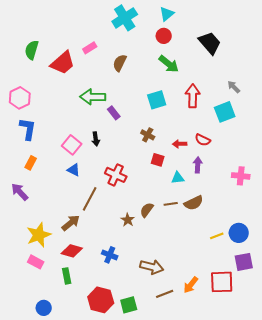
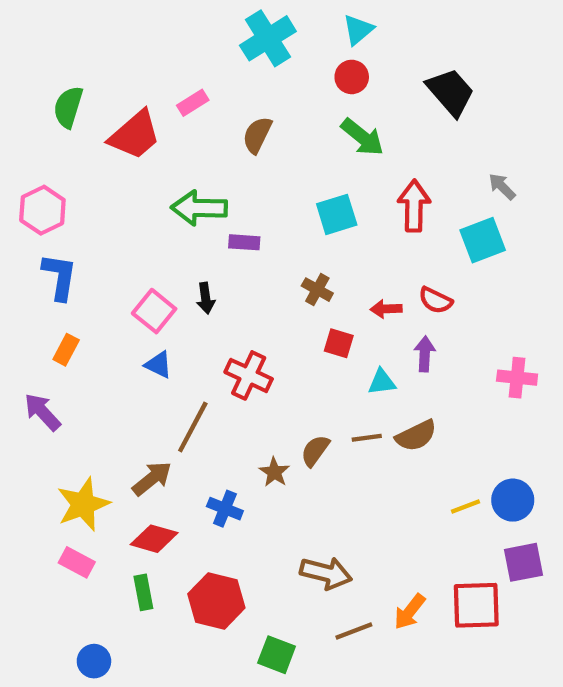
purple rectangle: (114, 113) -> (244, 242), turned -48
blue cross: (110, 255) -> (225, 509), moved
red hexagon: (101, 300) -> (216, 601), moved
green square: (129, 305) -> (277, 655), turned 36

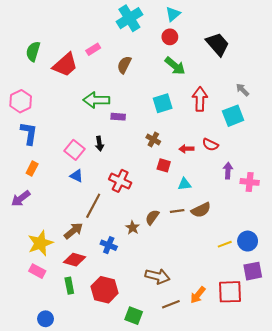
purple arrow: (425, 354) -> (228, 171), moved
purple arrow: (42, 412) -> (21, 199), turned -84

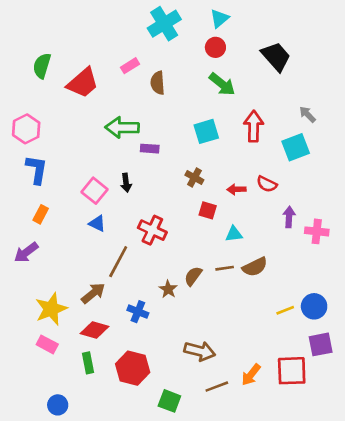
pink rectangle: (93, 49) -> (130, 66), moved
brown semicircle: (124, 65) -> (158, 83), turned -30

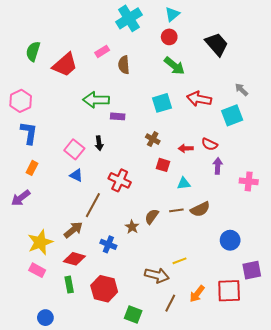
red arrow: (254, 126) -> (199, 99), turned -80
purple arrow: (289, 217) -> (218, 166), moved
blue circle: (314, 306) -> (230, 240), moved
yellow line: (285, 310) -> (180, 261), moved
brown line: (217, 387) -> (170, 303), turned -42

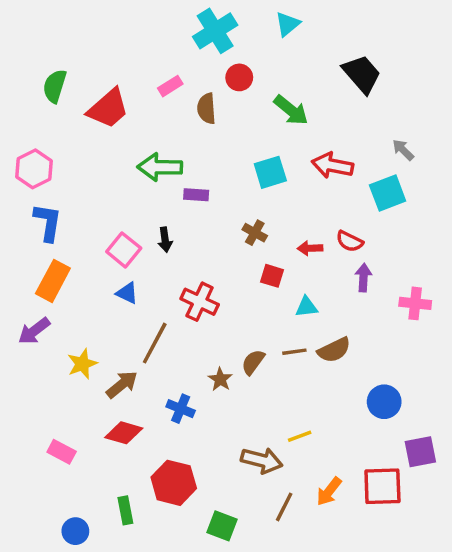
red circle: (169, 37) -> (239, 77), moved
orange rectangle: (32, 168) -> (53, 281), size x1.6
yellow star: (40, 242) -> (82, 364), moved, size x0.7
green rectangle: (69, 285) -> (125, 510), moved

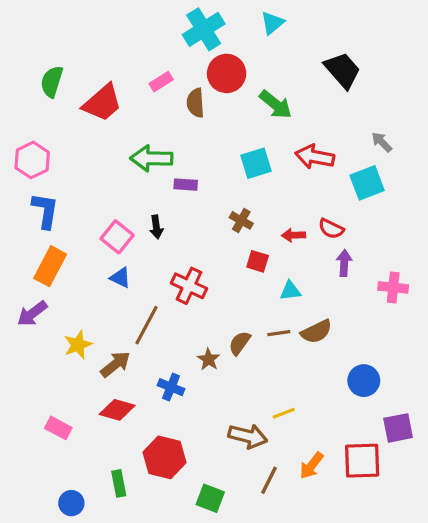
red circle: (239, 77) -> (227, 73), size x1.5

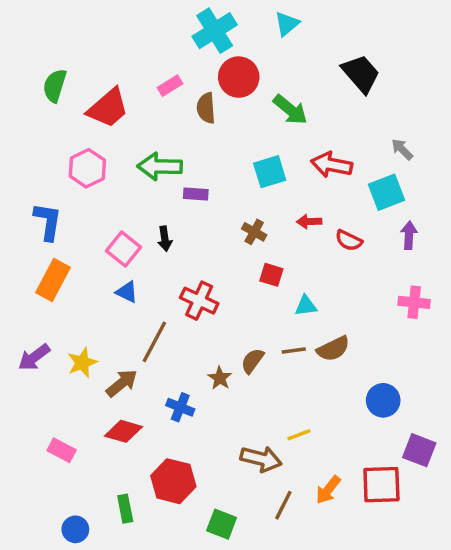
pink hexagon: (32, 160) -> (87, 168), moved
red arrow: (294, 235) -> (309, 222), moved
purple arrow: (344, 263) -> (409, 235), moved
purple arrow: (32, 314) -> (34, 357), moved
purple square: (398, 428) -> (419, 450), turned 32

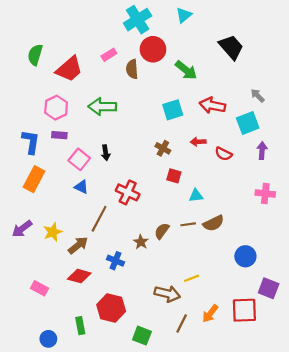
purple rectangle: (196, 194) -> (59, 135), moved

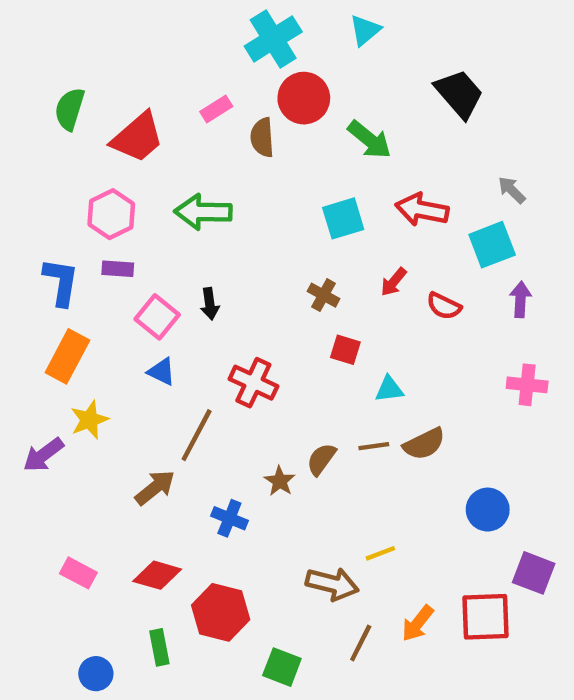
red arrow: (198, 142) -> (394, 282), turned -48
yellow star: (53, 232) -> (89, 420), moved
red diamond: (79, 276) -> (157, 575), moved

